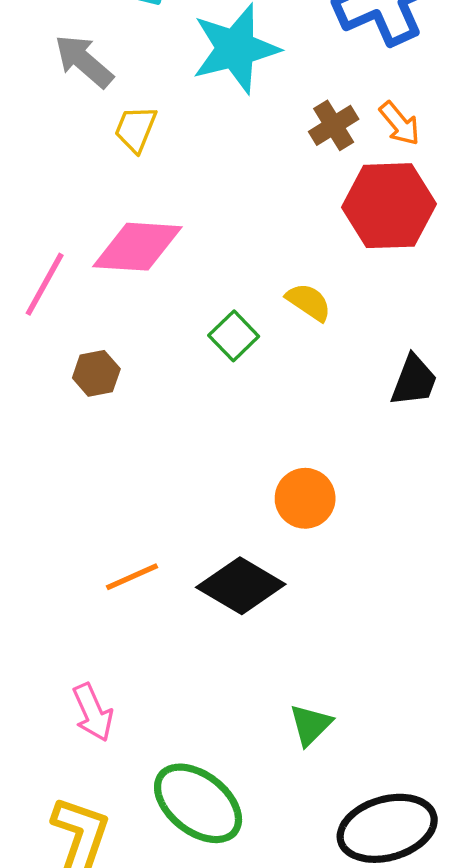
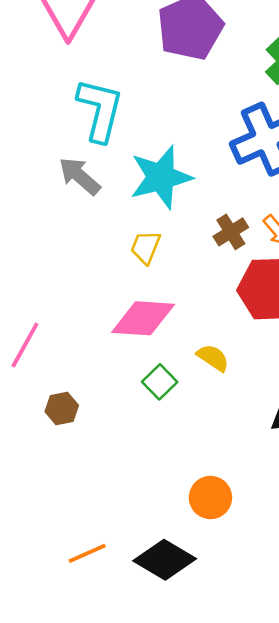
gray arrow: (84, 61) -> (80, 176), moved
yellow trapezoid: (136, 129) -> (146, 247), moved
pink diamond: (137, 247) -> (143, 318), moved

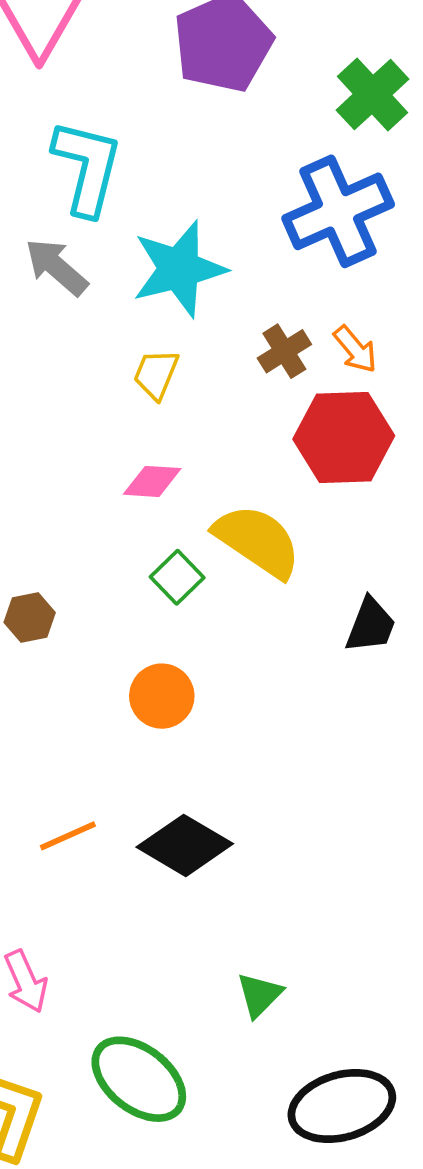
pink diamond: (143, 318) -> (152, 481), size x0.6
yellow semicircle: (213, 358) -> (258, 541), size x1.8
orange circle: (210, 498) -> (162, 696), moved

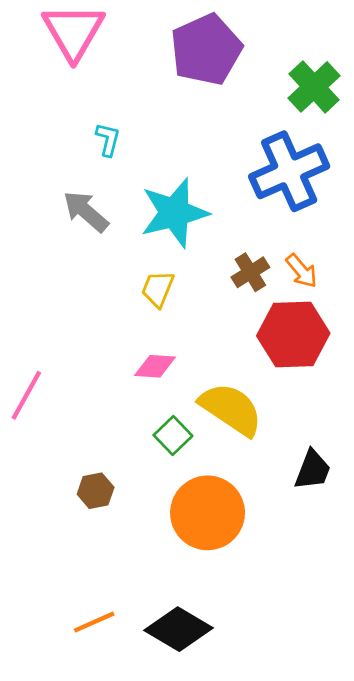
cyan L-shape: (87, 167) -> (108, 139), size x0.5
brown hexagon: (30, 618) -> (96, 491), moved
orange circle: (162, 696) -> (208, 513), moved, size x1.6

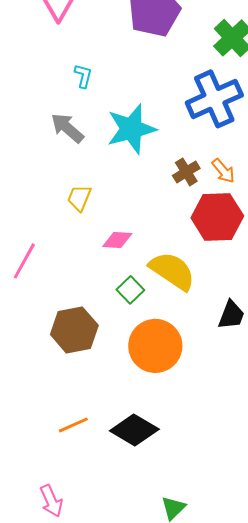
yellow trapezoid: (158, 289) -> (79, 198), moved
brown hexagon: (96, 491) -> (74, 330), size x1.8

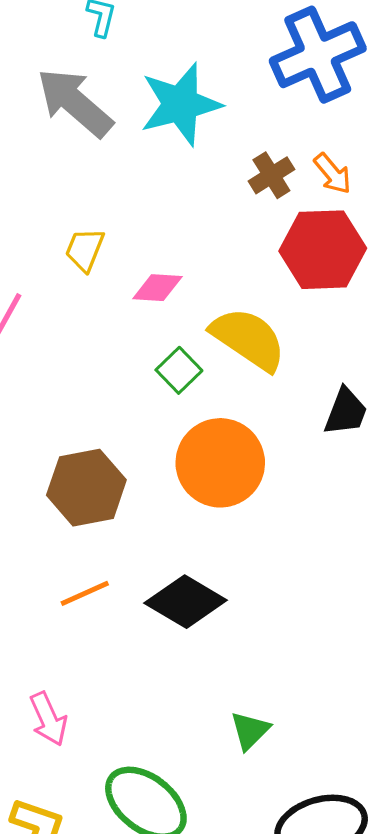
gray arrow: (67, 128) -> (75, 103), size x1.4
yellow trapezoid: (79, 198) -> (85, 250), moved
brown hexagon: (74, 330) -> (86, 488), moved

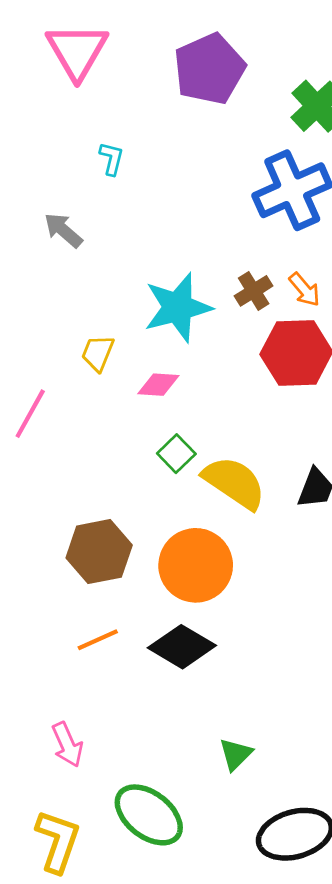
gray arrow: (75, 103) -> (63, 230), moved, size x0.6
cyan star: (181, 104) -> (178, 307), moved
yellow semicircle: (248, 339) -> (234, 483), moved
orange circle: (220, 463) -> (196, 565), moved

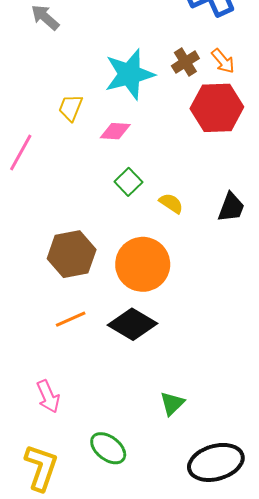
yellow semicircle: (234, 483) -> (171, 203), size x0.5
green ellipse: (149, 815) -> (108, 448), size x0.7

